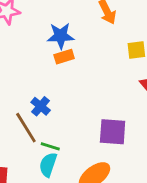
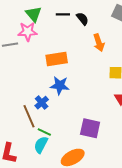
blue star: (61, 36) -> (60, 85), moved
orange rectangle: (64, 57) -> (57, 59), moved, size x1.5

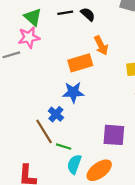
orange arrow: (99, 43) -> (101, 45), moved
orange rectangle: (57, 59) -> (80, 63), moved
cyan semicircle: (41, 145) -> (74, 164), moved

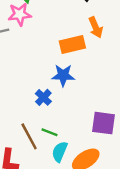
brown line: (44, 131) -> (29, 136), moved

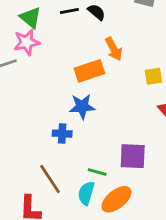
blue cross: (43, 97) -> (62, 134), turned -35
green line: (49, 132) -> (97, 172), moved

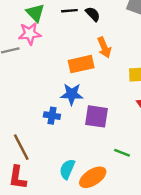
purple square: (133, 156) -> (97, 116), moved
green line: (97, 172) -> (122, 153), moved
brown line: (50, 179) -> (21, 147), moved

